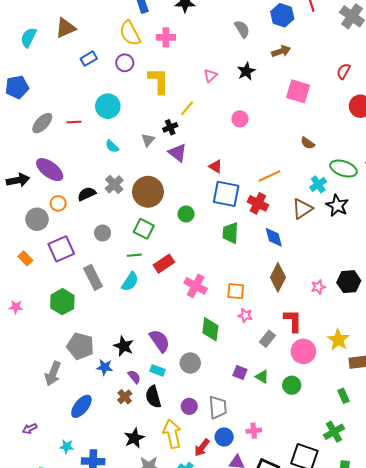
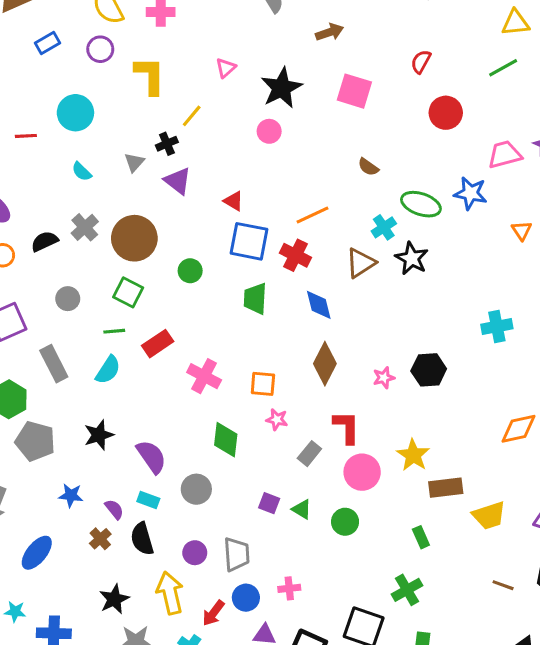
black star: (246, 71) -> (282, 88), moved, size x1.5
gray pentagon: (80, 346) -> (35, 441), moved
black star: (124, 346) -> (99, 435), moved, turned 30

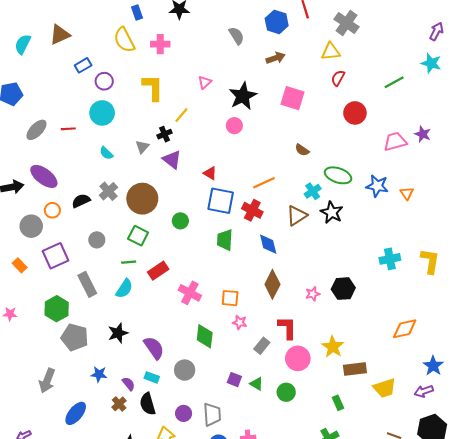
yellow triangle: (515, 23) -> (331, 52), moved
purple circle: (100, 49) -> (104, 81), moved
blue star: (471, 193) -> (377, 186), moved

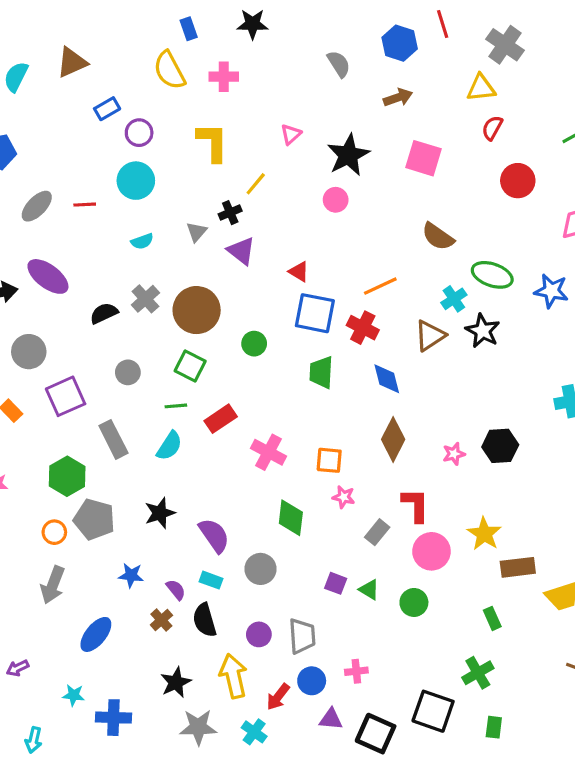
brown semicircle: (302, 150) -> (438, 237), size x1.5
cyan semicircle: (106, 153) -> (142, 241), turned -64
orange circle: (52, 210) -> (54, 532), moved

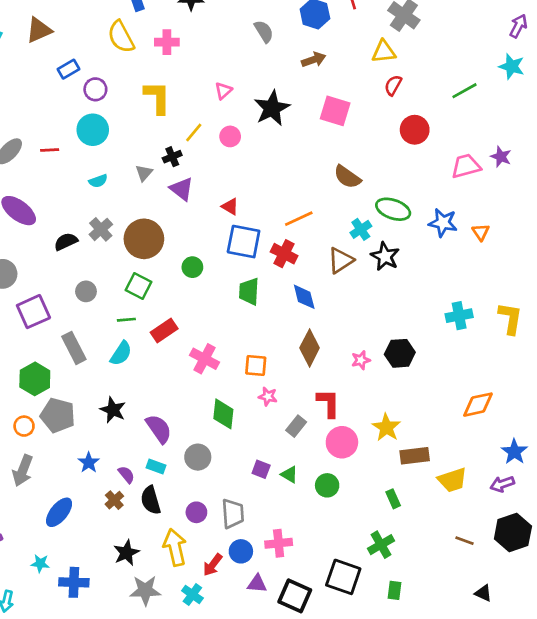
pink circle: (336, 200) -> (230, 136), moved
black star: (160, 513) -> (113, 410), turned -30
blue star: (131, 575) -> (89, 462), turned 30
pink cross: (356, 671) -> (279, 543), size x1.4

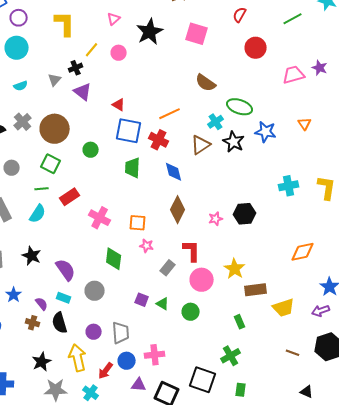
blue star: (443, 223) -> (266, 132), moved
brown cross: (114, 500) -> (33, 323), turned -32

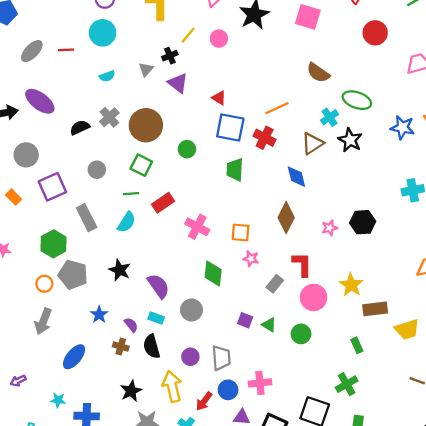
blue star: (266, 132) -> (403, 127), moved
blue diamond: (174, 172) -> (296, 177), moved

